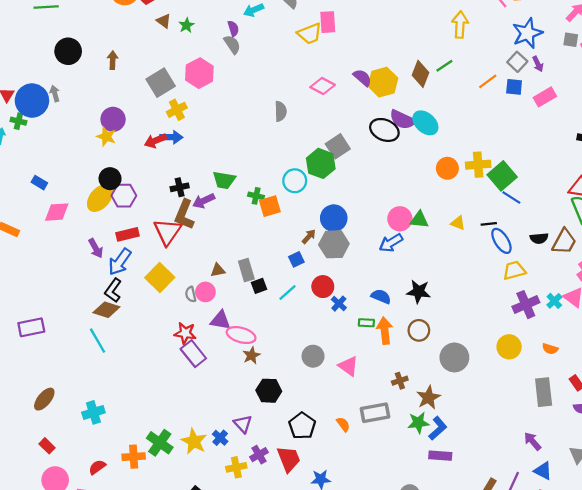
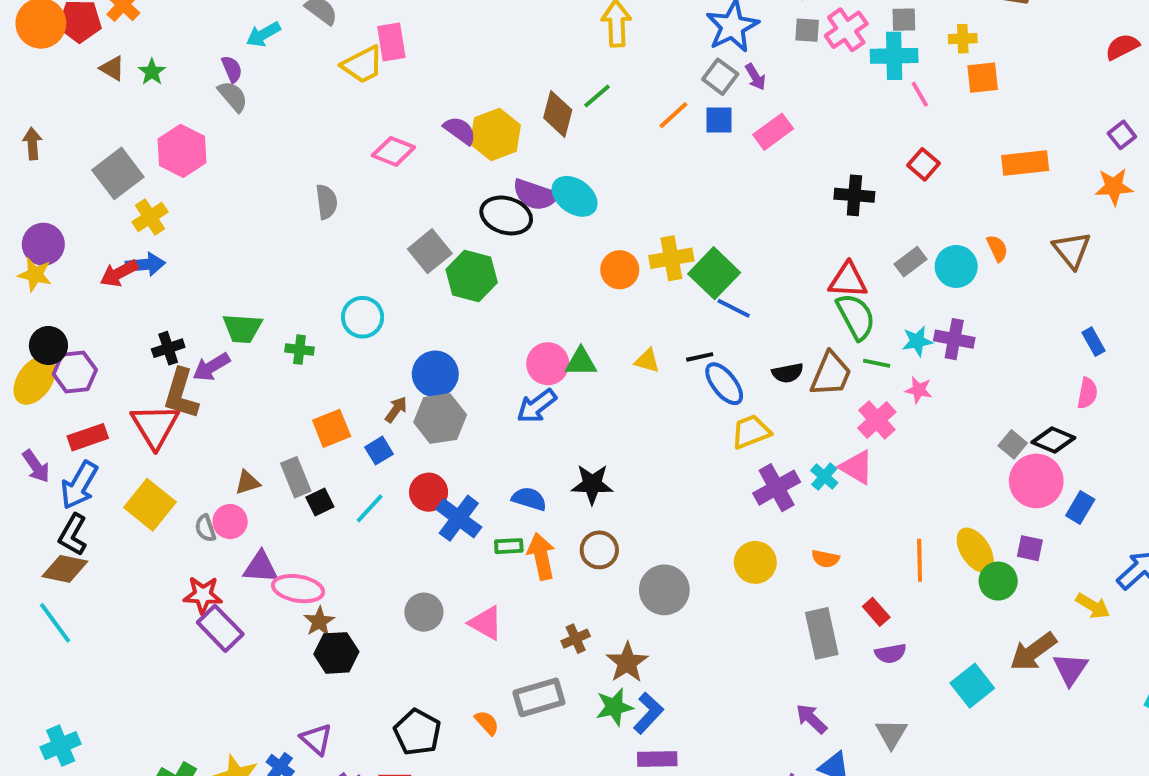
green hexagon: (321, 163) -> (472, 276), moved
orange square: (270, 206) -> (332, 428), moved
blue cross: (339, 304) -> (459, 518), size x1.6
black hexagon: (269, 391) -> (336, 653), moved

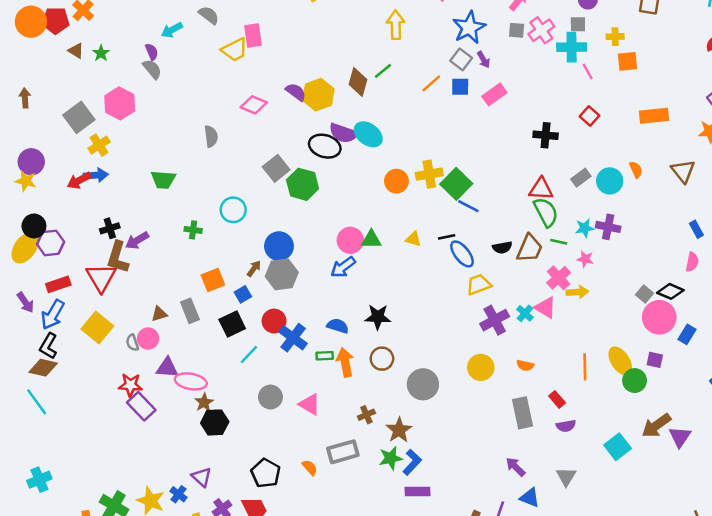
green trapezoid: (242, 328) -> (163, 180), moved
black square: (320, 502) -> (232, 324), moved, size x1.5
cyan line: (370, 508) -> (249, 355), moved
yellow arrow: (1093, 606) -> (577, 292), moved, turned -35

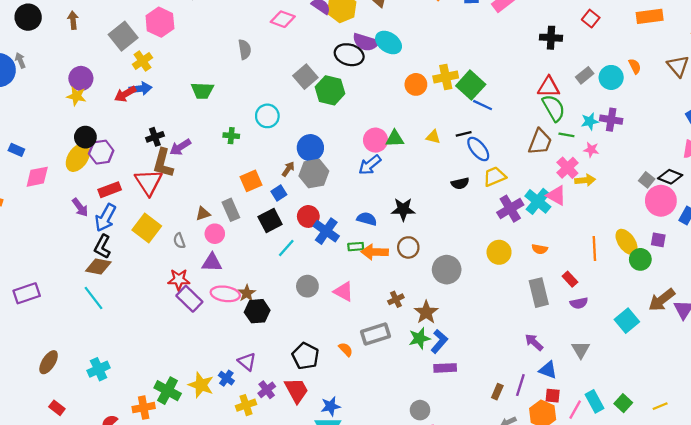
black semicircle: (502, 247) -> (460, 183), moved
cyan cross: (525, 313) -> (538, 201), size x1.6
pink circle: (148, 339) -> (215, 234), moved
orange arrow: (345, 362) -> (375, 252), turned -75
pink ellipse: (191, 381) -> (225, 294), moved

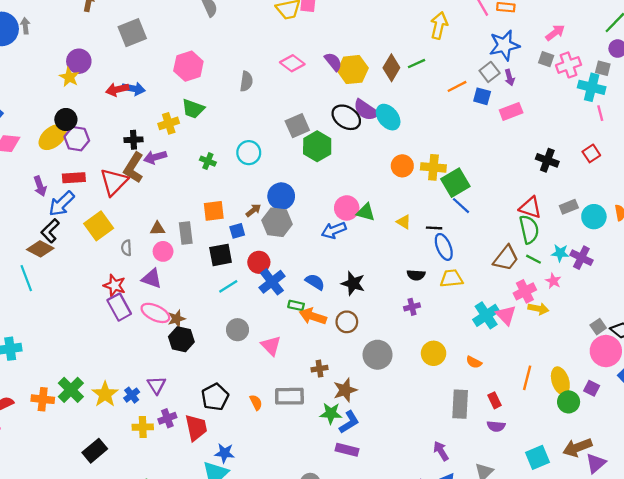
pink hexagon: (160, 22) -> (188, 66), moved
yellow cross: (142, 61) -> (169, 123), moved
purple cross: (510, 209) -> (412, 307), moved, size x0.6

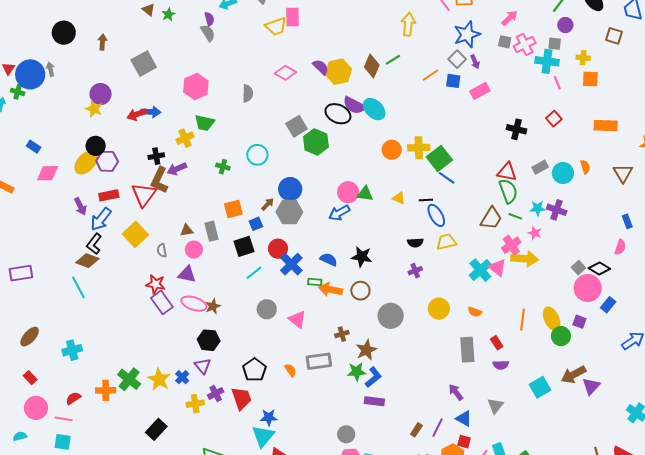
yellow arrow: (538, 309) -> (525, 259), size x1.5
black hexagon: (181, 339) -> (209, 340), moved

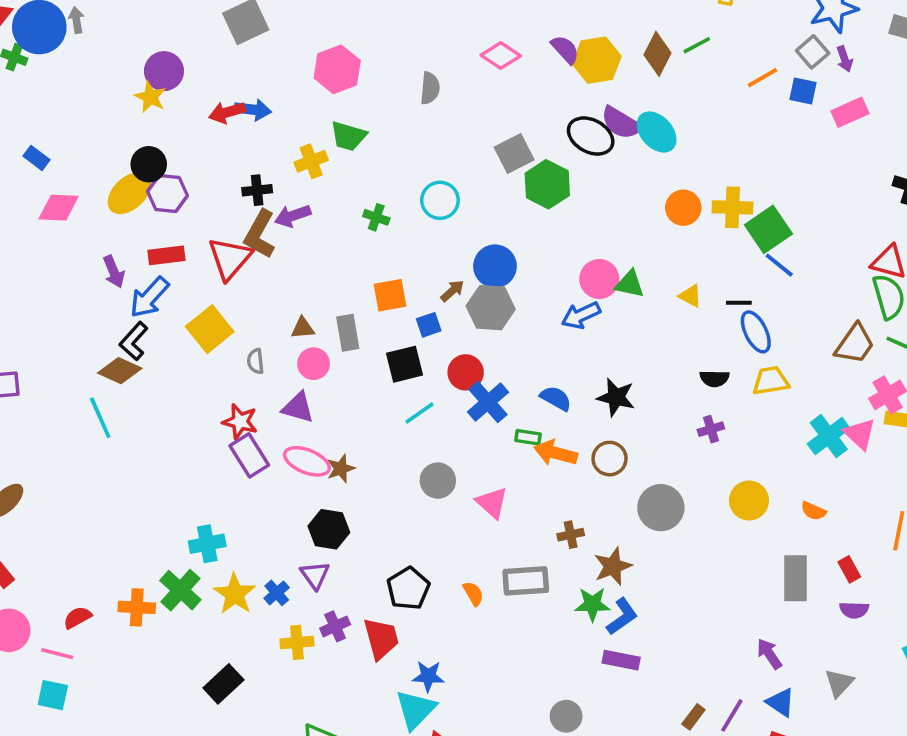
cyan cross: (72, 350) -> (207, 544), moved

